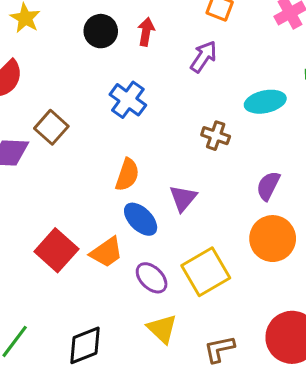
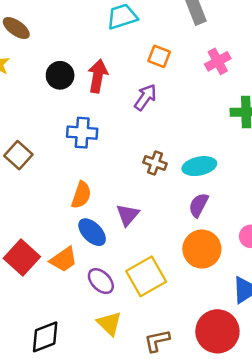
red arrow: (146, 32) -> (98, 76), size x1.4
blue cross: (128, 100) -> (82, 133), turned -32
cyan ellipse: (265, 102) -> (199, 166), moved

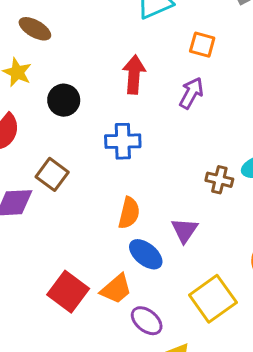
black circle: (60, 75) -> (64, 100), moved
brown cross: (155, 163) -> (219, 180), moved
purple ellipse: (101, 281) -> (147, 321), moved

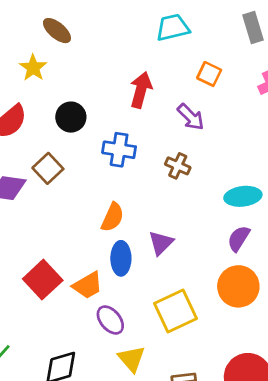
purple arrow: (191, 93) -> (191, 117), turned 96
black circle: (64, 100) -> (71, 117), moved
brown cross: (219, 180) -> (178, 166), moved
blue ellipse: (146, 254) -> (121, 258), turned 40

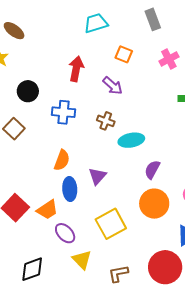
cyan ellipse: (243, 196) -> (131, 140), moved

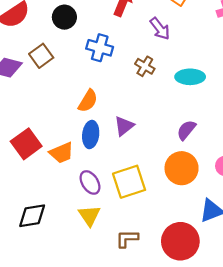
cyan ellipse: (131, 140) -> (190, 77), moved
purple ellipse: (65, 233) -> (90, 182), moved

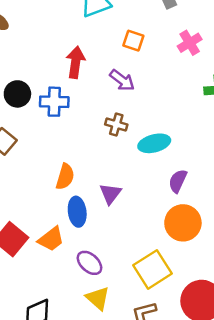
blue cross: (100, 48) -> (54, 102), moved
cyan ellipse: (190, 77) -> (154, 143), moved
yellow square: (129, 182) -> (152, 269), moved

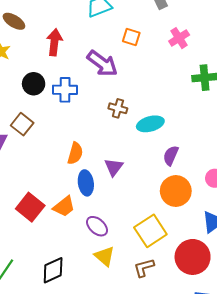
red arrow: (76, 62) -> (54, 42), moved
purple arrow: (122, 80) -> (102, 63), moved, size x1.4

